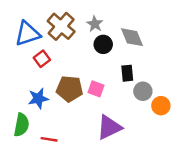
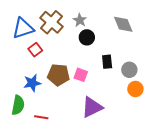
gray diamond: (132, 37) -> (123, 24), moved
gray circle: (143, 91) -> (129, 70), moved

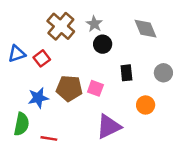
blue triangle: (23, 28) -> (17, 54), moved, size x0.7
gray circle: (129, 70) -> (163, 73), moved
orange circle: (135, 89) -> (146, 105), moved

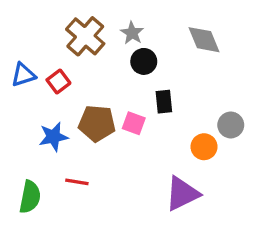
black rectangle: (126, 73) -> (164, 102), moved
gray circle: (163, 73) -> (231, 125), moved
green semicircle: (21, 124) -> (30, 197), moved
purple triangle: (109, 126) -> (182, 194), moved
red line: (49, 138) -> (77, 182), moved

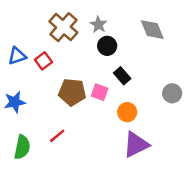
black rectangle: (164, 102) -> (122, 76), turned -35
blue star: (53, 137) -> (15, 102), moved
orange circle: (204, 147) -> (127, 112), moved
red line: (77, 182) -> (57, 136), turned -49

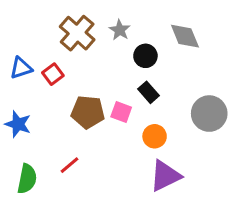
black circle: (107, 46) -> (145, 56), moved
gray circle: (172, 93) -> (209, 114), size x1.5
blue star: (15, 102) -> (18, 124), turned 30

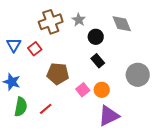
brown cross: (77, 33) -> (51, 22), turned 30
blue triangle: (21, 68) -> (14, 45), turned -42
pink square: (121, 112) -> (83, 90), moved, turned 32
green semicircle: (27, 179) -> (21, 107), moved

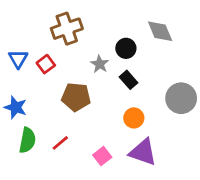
gray star: (79, 20) -> (100, 64), moved
pink square: (83, 90) -> (102, 156), moved
purple triangle: (109, 116) -> (143, 152), turned 45

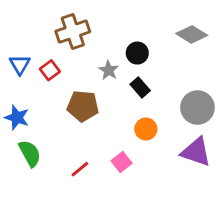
gray diamond: (160, 31) -> (192, 34), moved, turned -36
green semicircle: (27, 140) -> (30, 153), turned -40
red line: (60, 143) -> (80, 169), moved
purple triangle: (143, 152) -> (196, 152), moved
pink square: (102, 156) -> (122, 162), moved

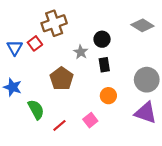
red square: (50, 70) -> (35, 43), moved
black rectangle: (140, 87) -> (104, 65), turned 32
brown pentagon: (83, 106) -> (62, 79), turned 30
green semicircle: (30, 153) -> (36, 109), moved

